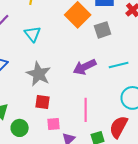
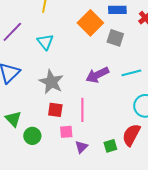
gray square: (103, 30) -> (115, 38), turned 36
pink line: (86, 110) -> (82, 110), moved

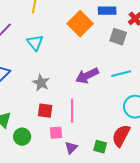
gray square: (115, 38) -> (118, 37), moved
gray star: (51, 82) -> (41, 83), size x0.7
green square: (110, 146) -> (100, 147), turned 32

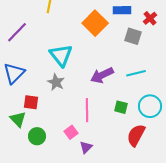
cyan triangle: (35, 43) -> (61, 55), moved, size x1.4
red square: (45, 111) -> (31, 102), moved
pink square: (56, 133) -> (71, 132), turned -32
green square: (100, 147) -> (121, 107), moved

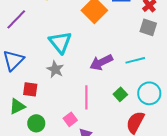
gray square: (133, 36) -> (148, 27), moved
green square: (121, 107) -> (120, 94), turned 32
green triangle: (18, 119) -> (17, 106), turned 48

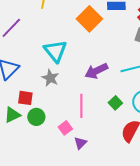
green circle: (36, 123) -> (36, 117), moved

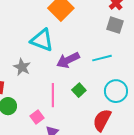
cyan triangle: (55, 51) -> (42, 40), moved, turned -30
green square: (115, 103) -> (79, 90), moved

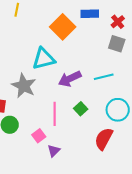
cyan triangle: (42, 40) -> (44, 59), turned -35
gray star: (22, 67) -> (24, 86), size x1.4

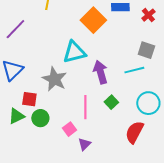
gray square: (117, 44) -> (146, 50), moved
purple arrow: (70, 79) -> (100, 72), turned 100

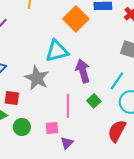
cyan line: (134, 70) -> (117, 81), moved, turned -42
green circle: (40, 118) -> (22, 127), moved
pink square: (69, 129) -> (52, 128), turned 32

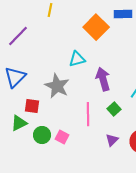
cyan triangle: (57, 51) -> (77, 59), size x0.7
pink square: (52, 128) -> (62, 137), moved, turned 32
purple triangle: (67, 143) -> (112, 140), moved

